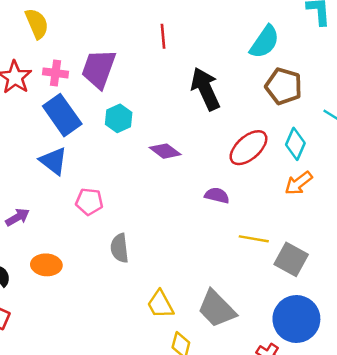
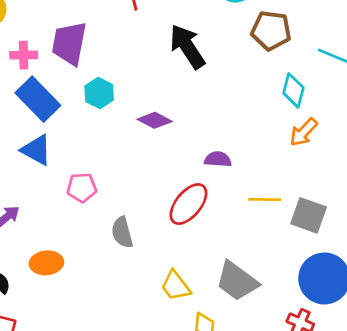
red ellipse: (248, 148) -> (188, 204), moved

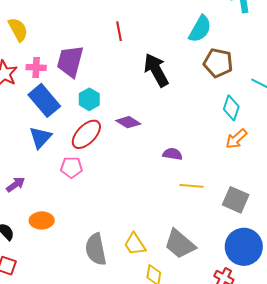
blue triangle: (36, 150) -> (40, 137), turned 40
yellow line: (265, 199) -> (192, 186), moved
red ellipse: (188, 204) -> (86, 134), moved
gray semicircle: (122, 232) -> (96, 249), moved, size x1.4

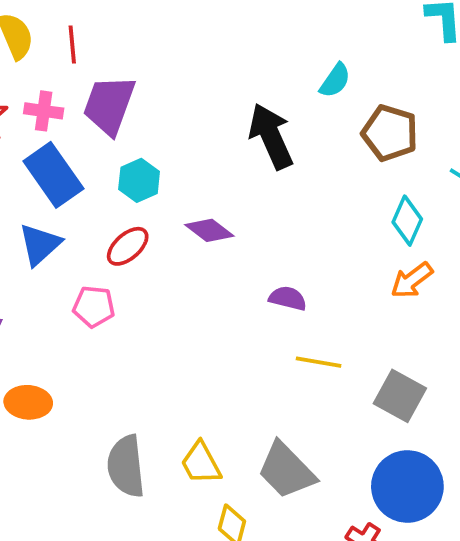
cyan semicircle: (200, 29) -> (335, 80), moved, size x0.7
red line: (119, 31) -> (72, 45), moved
red ellipse: (86, 134) -> (128, 246), size x0.7

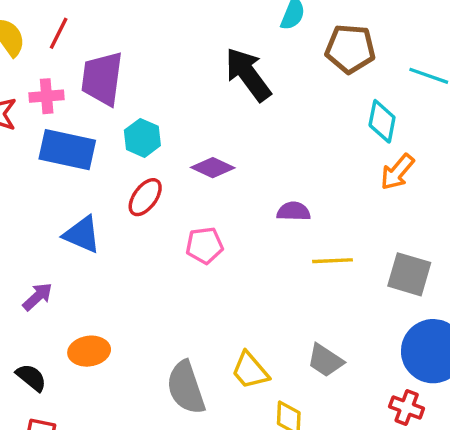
red line: (72, 45) -> (59, 33), turned 44
blue rectangle: (53, 175) -> (67, 150), turned -30
blue triangle: (40, 245) -> (82, 235), moved, turned -42
pink pentagon: (94, 307) -> (204, 245), moved
gray trapezoid: (286, 470) -> (325, 360), size x0.7

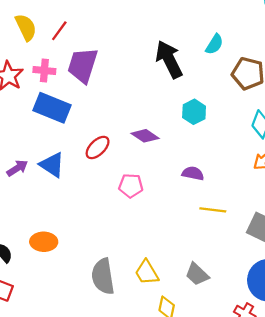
black arrow: (248, 74) -> (169, 59), moved
cyan hexagon: (142, 138) -> (194, 112), moved
purple arrow: (38, 297) -> (17, 168), moved

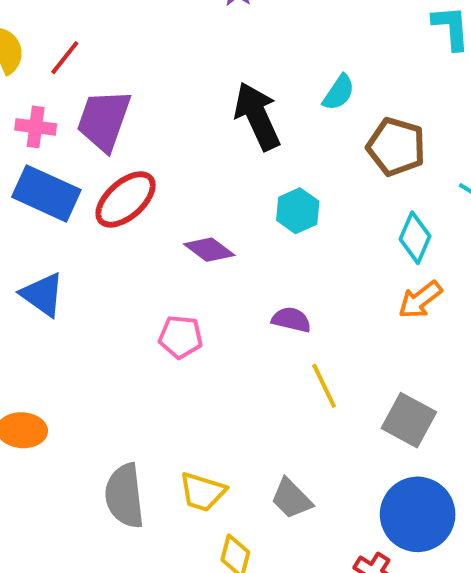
red ellipse: (98, 147) -> (126, 199), moved, size x1.4
yellow line: (213, 210) -> (324, 386), turned 55
yellow trapezoid: (147, 272) -> (202, 492), turned -44

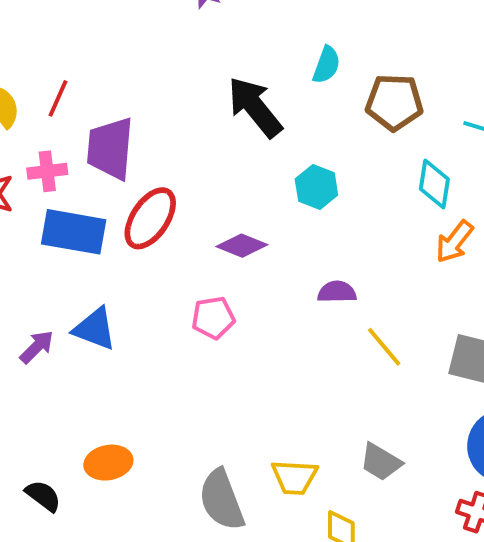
pink pentagon: (181, 337) -> (213, 318), moved

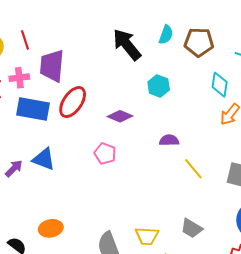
cyan semicircle: (326, 65) -> (166, 35), moved
red line: (58, 98) -> (25, 40), turned -42
pink pentagon: (213, 318) -> (105, 154), turned 30

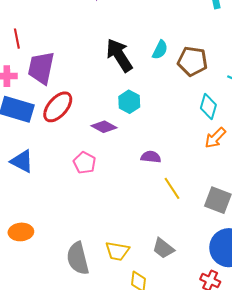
cyan hexagon: (159, 86) -> (129, 102), moved

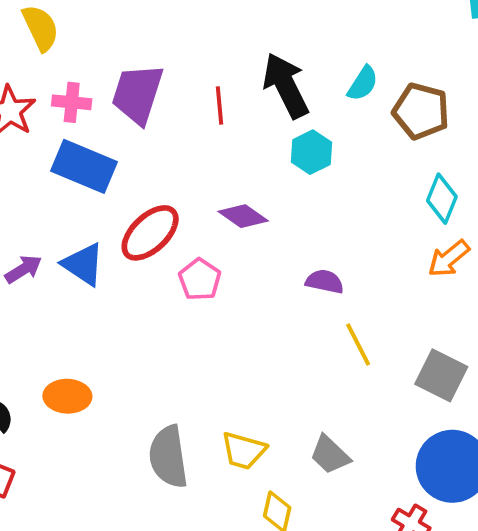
red line: (17, 39) -> (219, 105), moved
cyan hexagon: (129, 102) -> (311, 152), moved
red ellipse: (58, 107) -> (150, 233), moved

